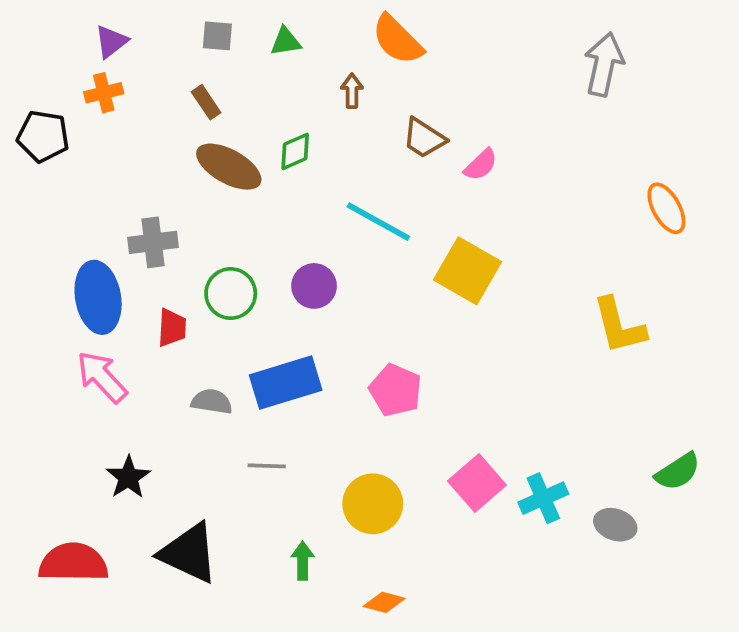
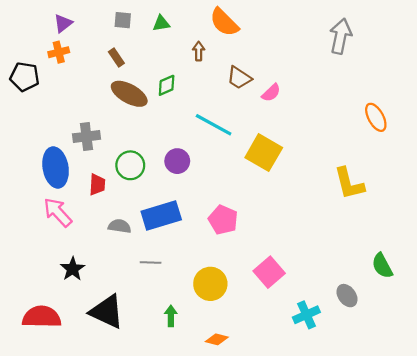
green semicircle: (678, 472) -> (382, 266), turned 95
cyan cross: (543, 498) -> (306, 315), moved
gray ellipse: (615, 525) -> (347, 296), turned 35

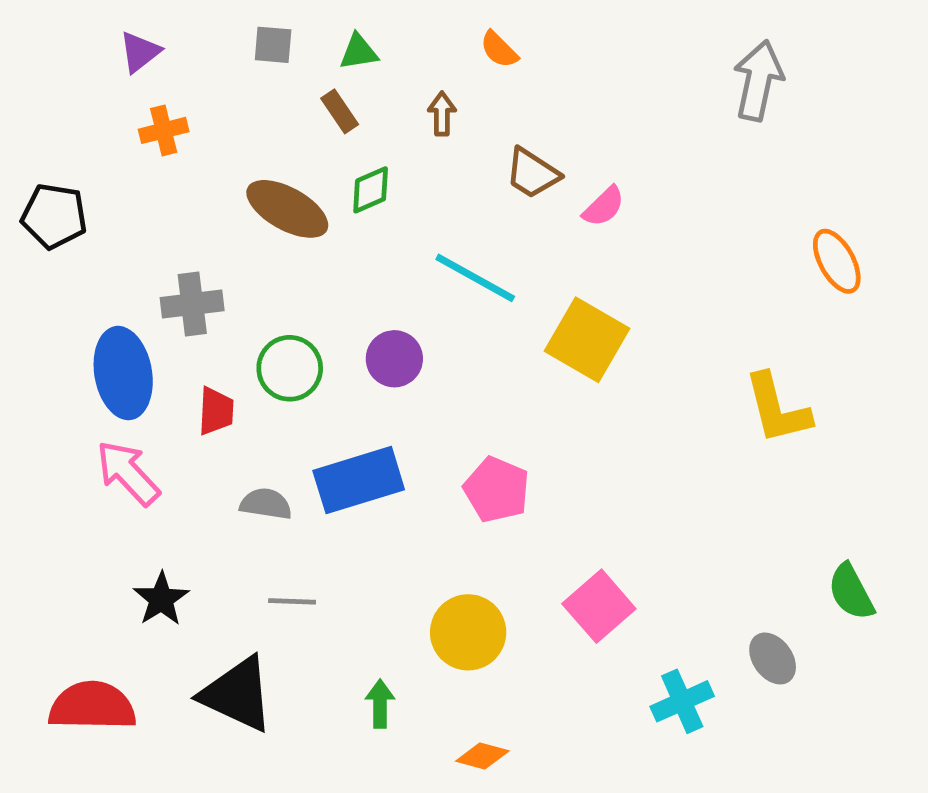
orange semicircle: (224, 22) -> (499, 50), size x0.6
orange cross: (59, 52) -> (164, 130), moved
brown rectangle: (116, 57) -> (340, 111), moved
black pentagon: (25, 77) -> (54, 216), moved
gray line: (151, 262) -> (292, 601), moved

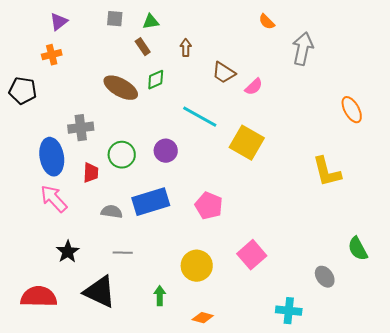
orange semicircle: (499, 50) -> (267, 22), moved
gray arrow: (758, 80) -> (303, 49), moved
orange cross: (164, 130) -> (52, 55), moved
cyan cross: (682, 701) -> (289, 311), moved, turned 30

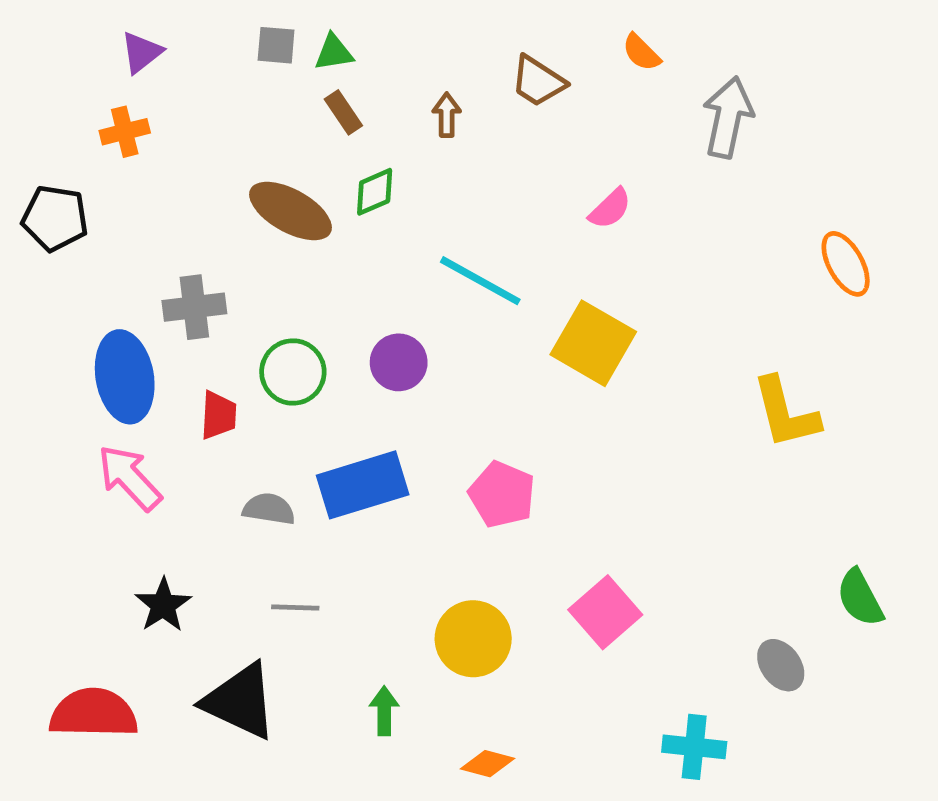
green triangle: (151, 22) -> (334, 52), moved
brown trapezoid: (224, 73) -> (538, 81), moved

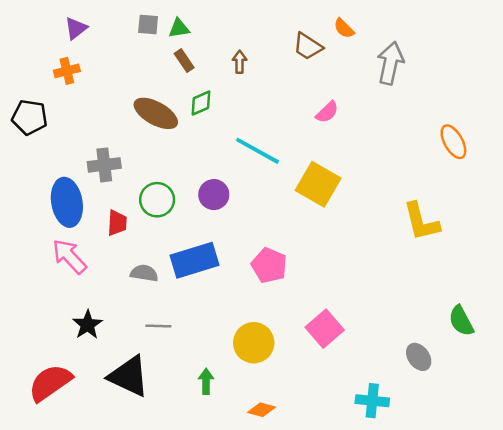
brown trapezoid: (538, 81) -> (308, 46), moved
red semicircle: (93, 713) -> (50, 383), turned -36

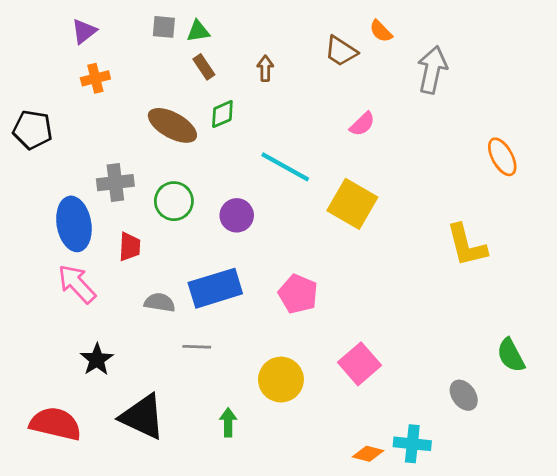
orange cross: (67, 71) -> (95, 78), moved
green circle: (157, 200) -> (174, 201), moved
gray line: (158, 326) -> (197, 347), moved
red semicircle: (50, 383) -> (55, 424), turned 48
orange diamond: (261, 410) -> (368, 454), moved

